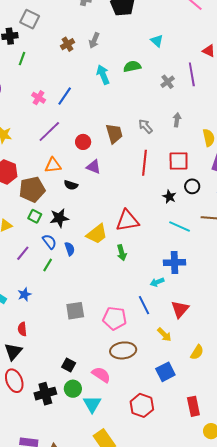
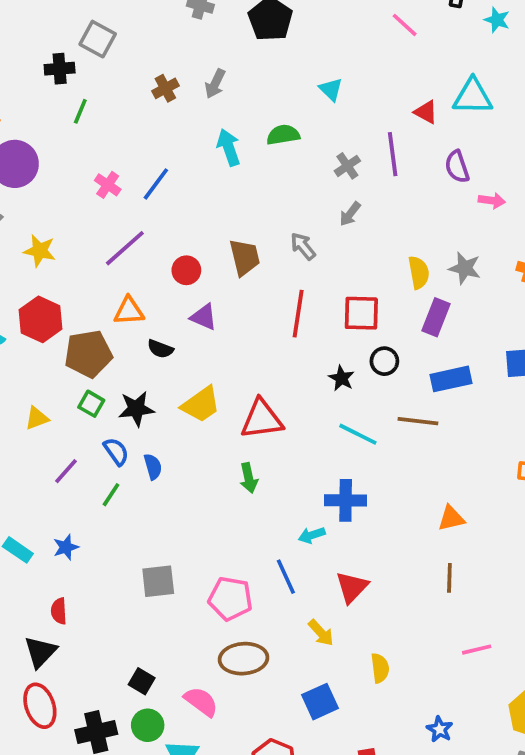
gray arrow: (177, 120) -> (350, 214), moved, turned -152
yellow trapezoid: (97, 234) -> (201, 404), moved
yellow semicircle: (197, 352) -> (380, 668), turned -42

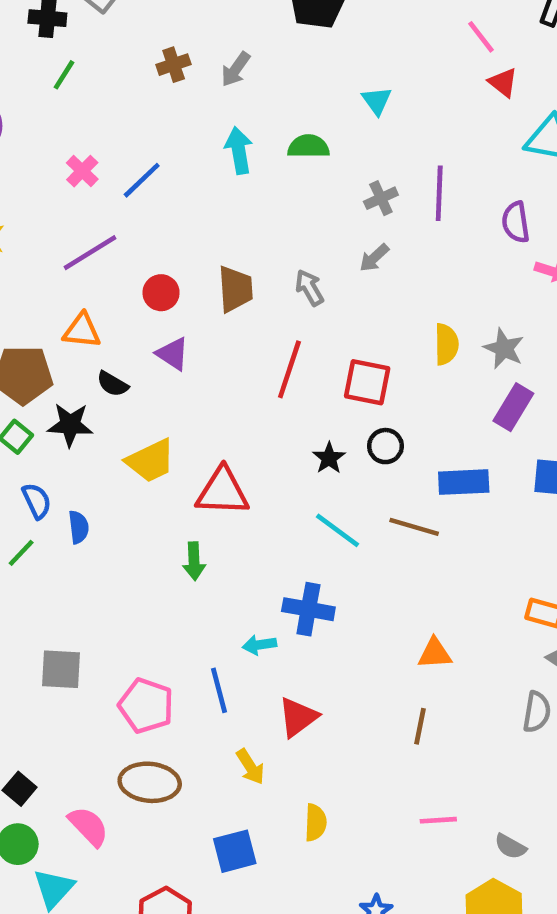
red triangle: (426, 112) -> (503, 82), moved
purple rectangle: (436, 317) -> (513, 407), moved
black star: (136, 409) -> (70, 425), moved

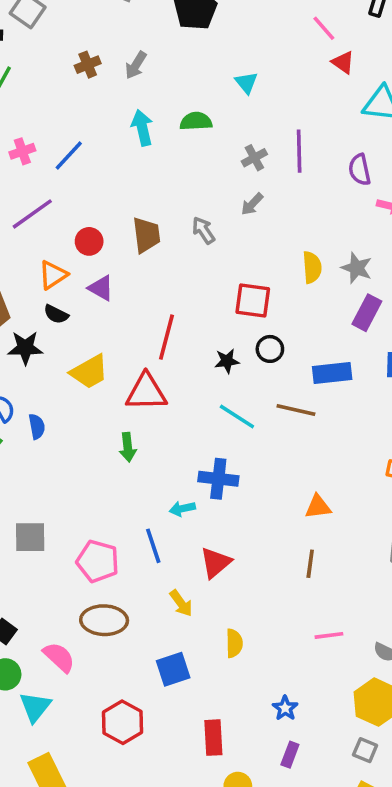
pink cross: (82, 171) -> (22, 151), turned 30
orange triangle: (82, 331) -> (53, 275), moved, turned -36
red line: (289, 369) -> (166, 337), moved
black star: (329, 458) -> (227, 361), turned 30

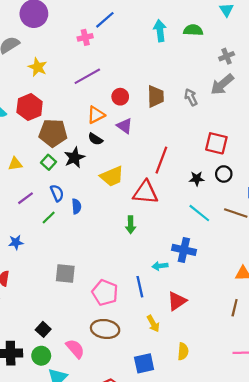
blue line: (69, 155) -> (105, 20), moved
gray arrow: (252, 204) -> (222, 84), size x1.6
black star: (25, 348) -> (74, 158), turned -30

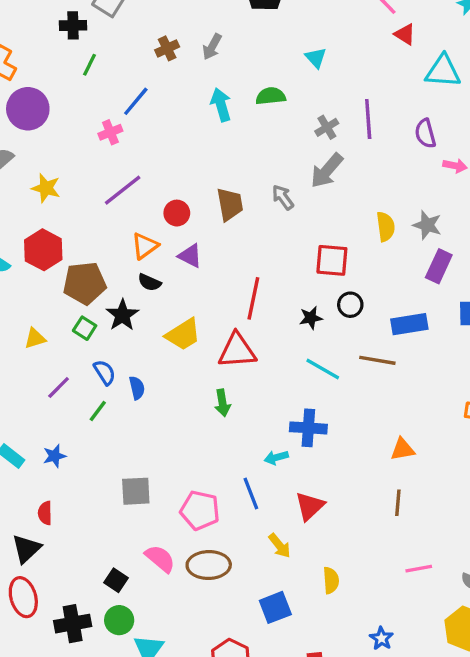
pink semicircle: (75, 349) -> (160, 559), moved

